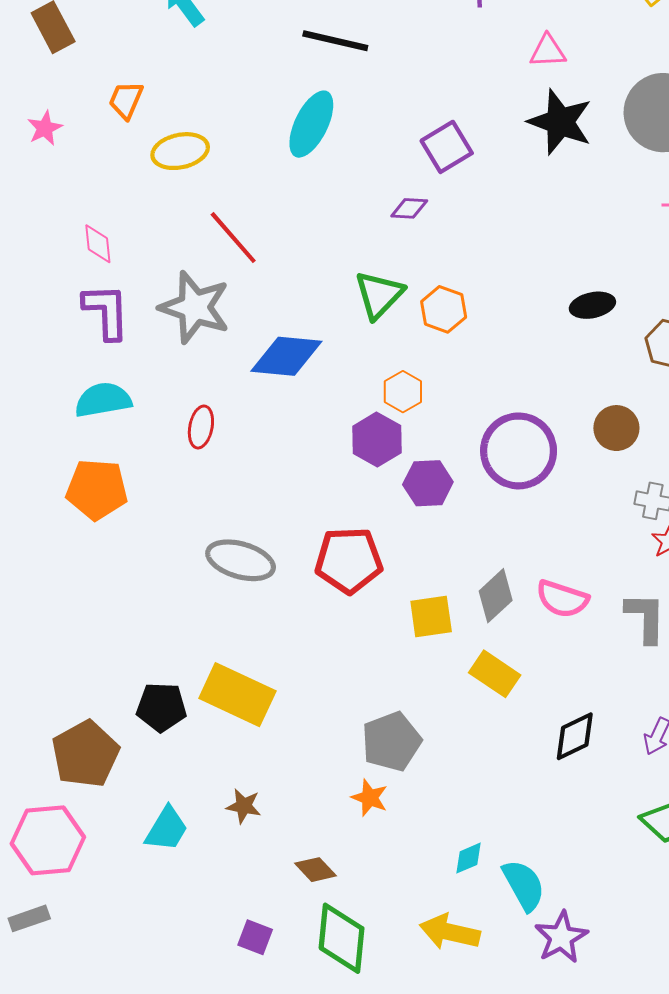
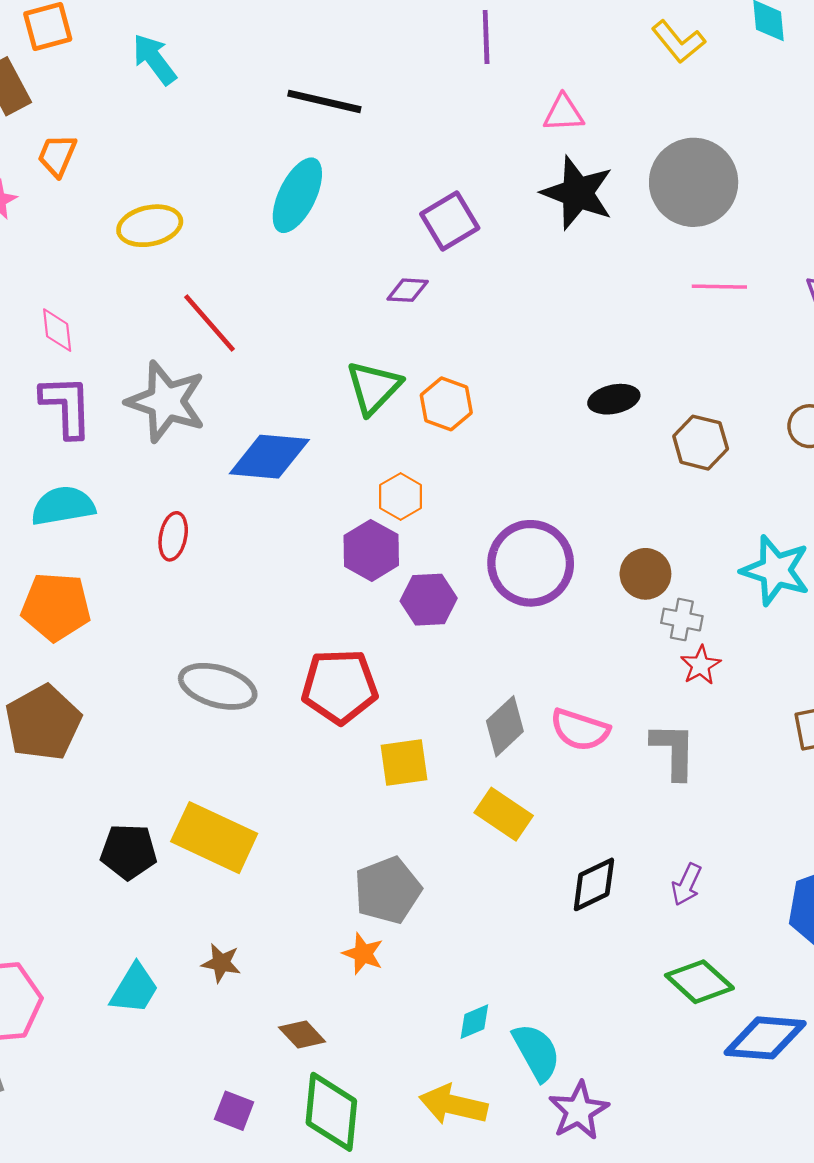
orange trapezoid: (126, 100) -> (57, 155), moved
brown circle: (616, 428) -> (645, 574), moved
yellow square: (431, 617) -> (404, 763), moved
brown pentagon: (85, 754) -> (43, 723), moved

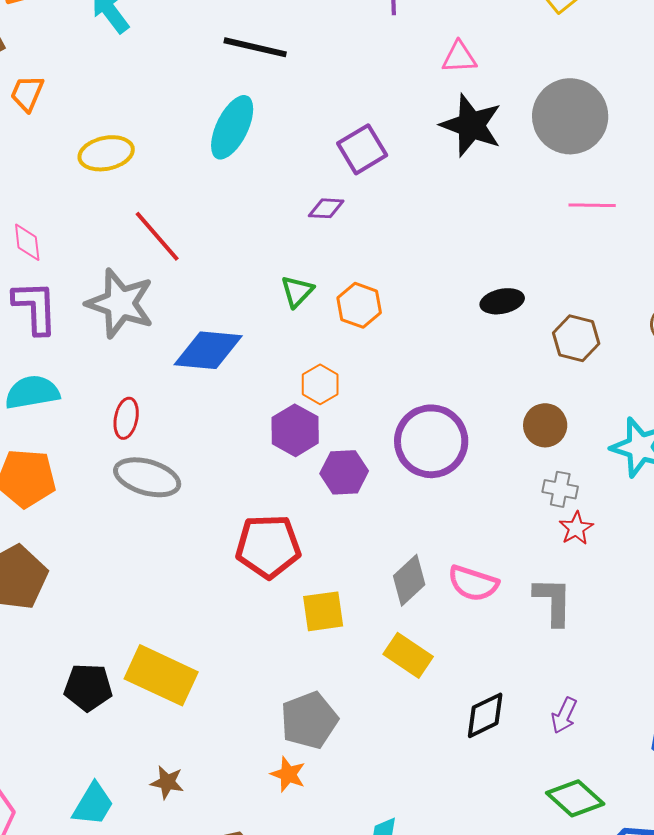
green triangle: (374, 387) -> (297, 291), size x0.7
brown circle: (645, 574) -> (545, 425), moved
gray ellipse: (218, 686) -> (147, 477), moved

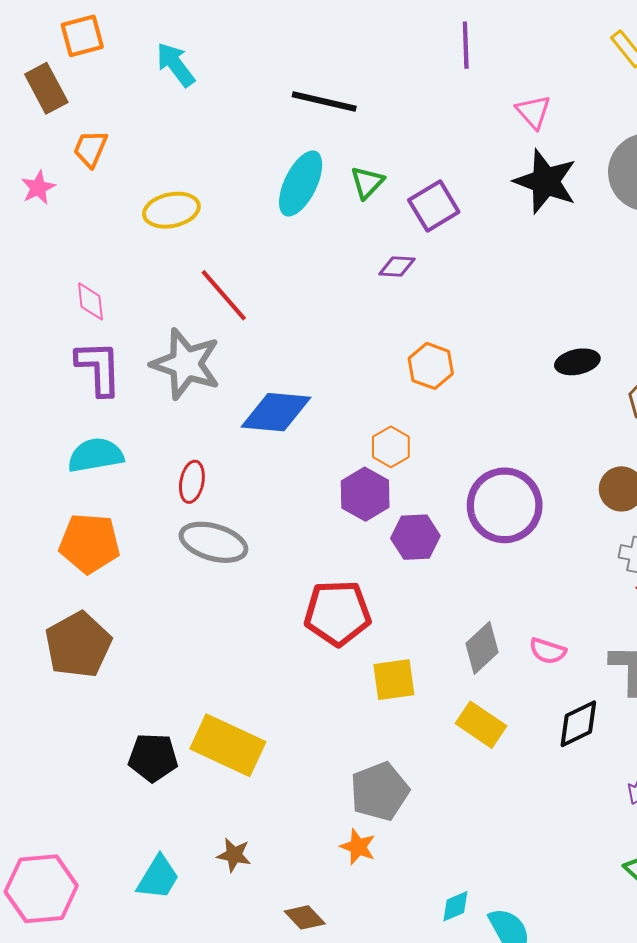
pink triangle: (459, 57) -> (533, 112), turned 51
green triangle: (297, 291) -> (367, 182), moved
pink semicircle: (473, 583) -> (548, 651), size x0.7
black diamond: (485, 715) -> (578, 724), moved

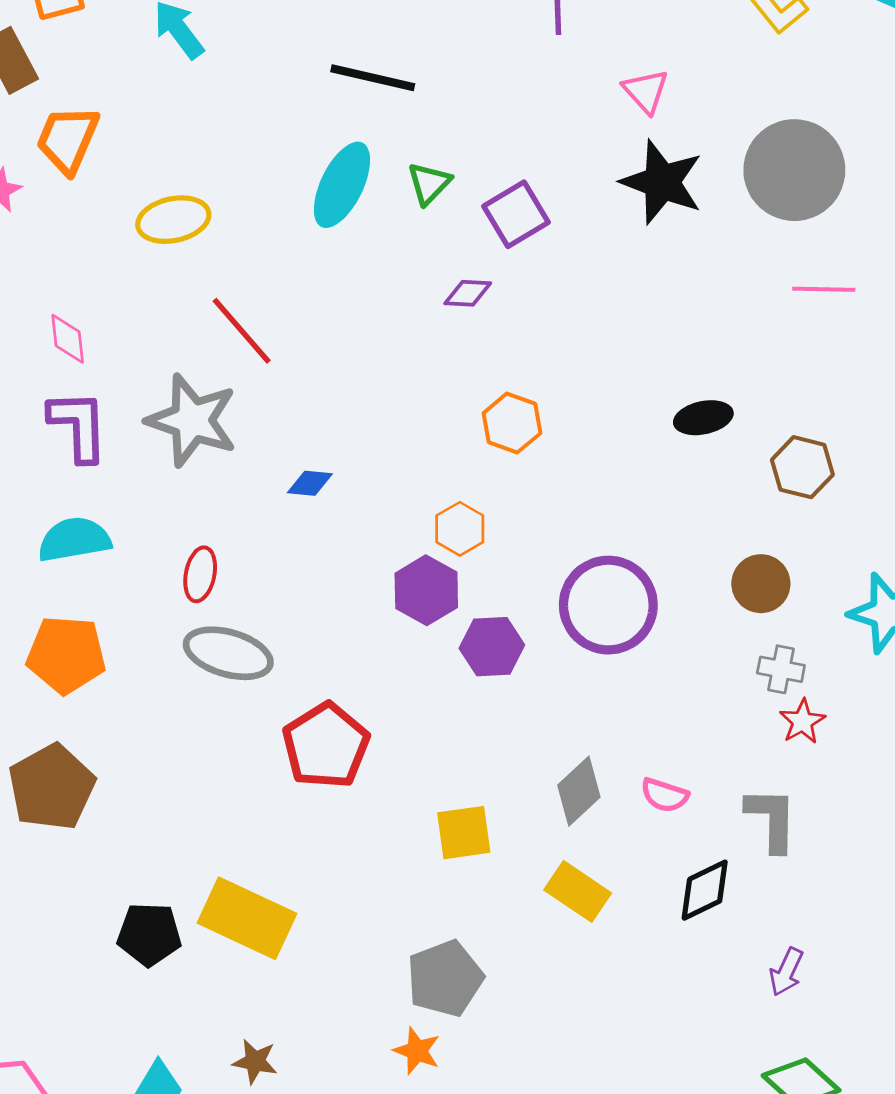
orange trapezoid: (90, 149) -> (68, 139), size x1.4
blue diamond: (276, 412) -> (310, 483), size x0.5
red pentagon: (337, 613) -> (326, 746), moved, turned -30

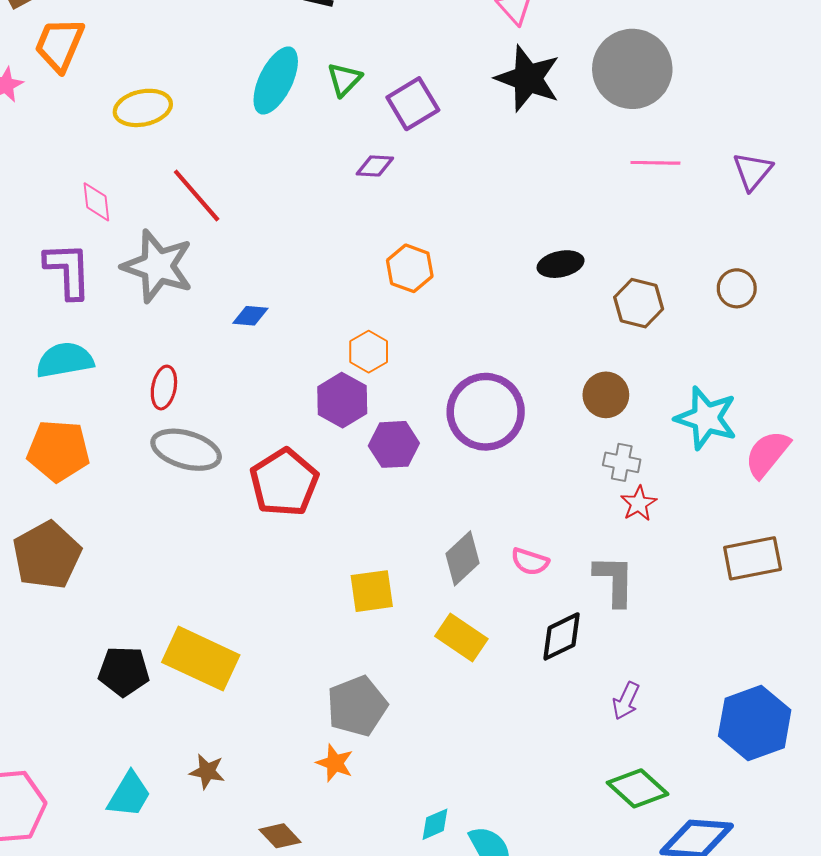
pink diamond: (68, 339) -> (96, 202), moved
red pentagon: (326, 746) -> (284, 482), moved

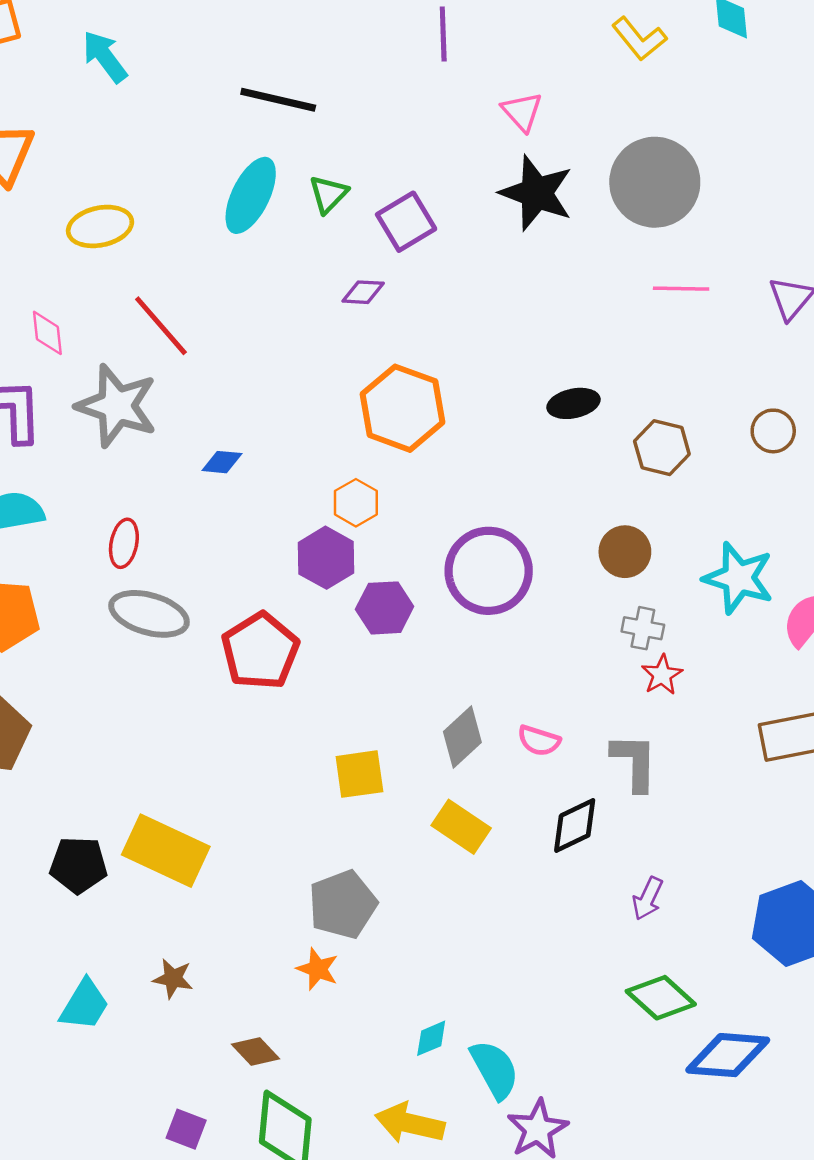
orange hexagon: (410, 268) -> (403, 408), size x1.6

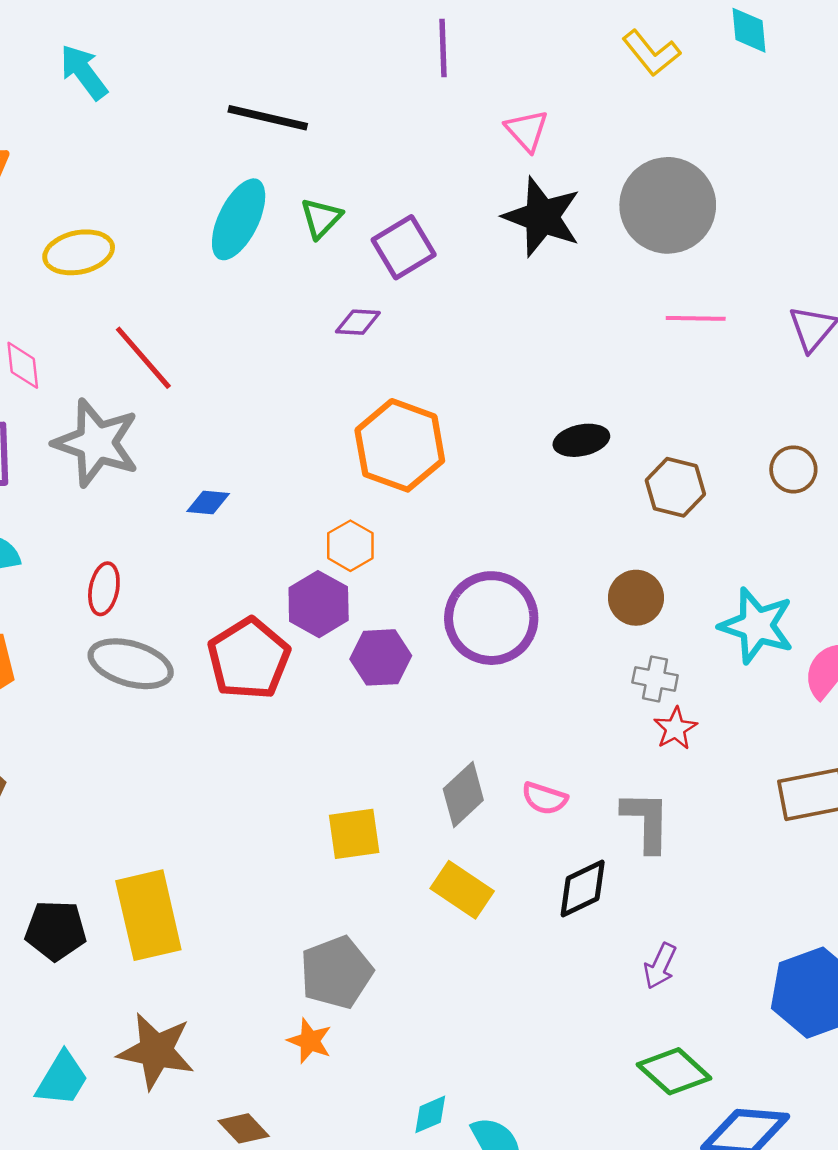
red pentagon: (260, 651) -> (249, 659), moved
yellow rectangle: (166, 851) -> (148, 915), turned 52
brown star: (173, 979) -> (156, 1051), size x1.8

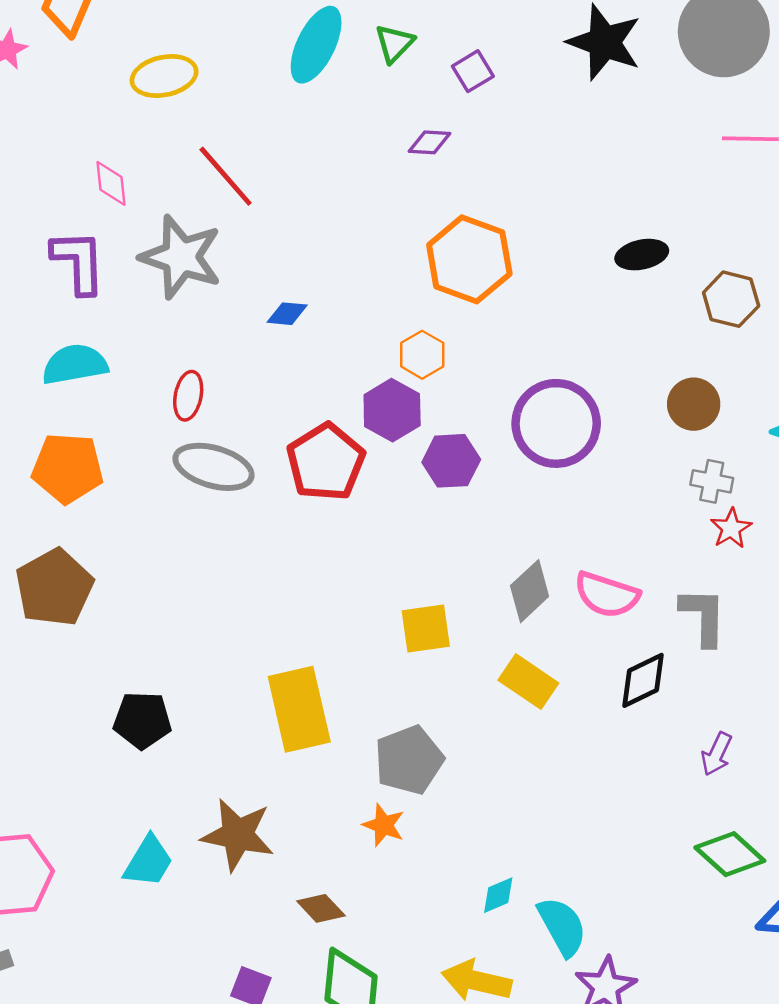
purple square: (404, 247) -> (473, 71), size x0.7
pink semicircle: (545, 798) -> (607, 595), size x1.5
yellow rectangle: (148, 915) -> (299, 709), moved

